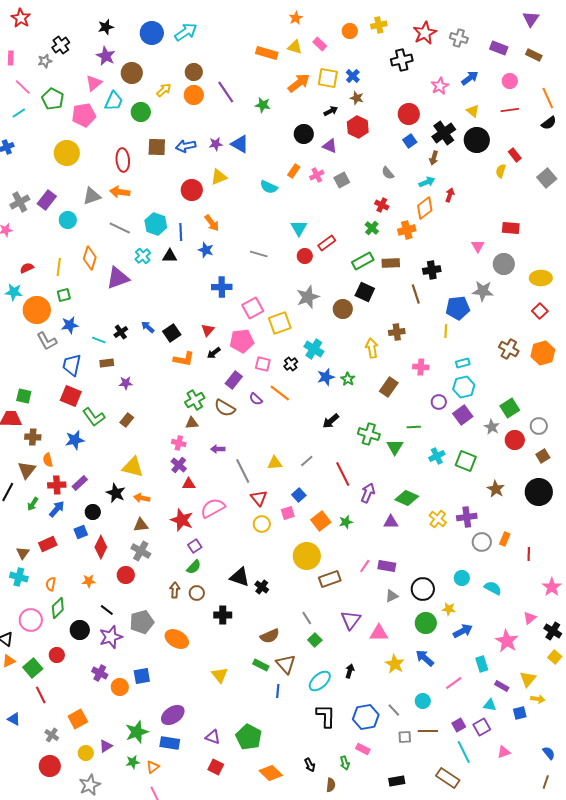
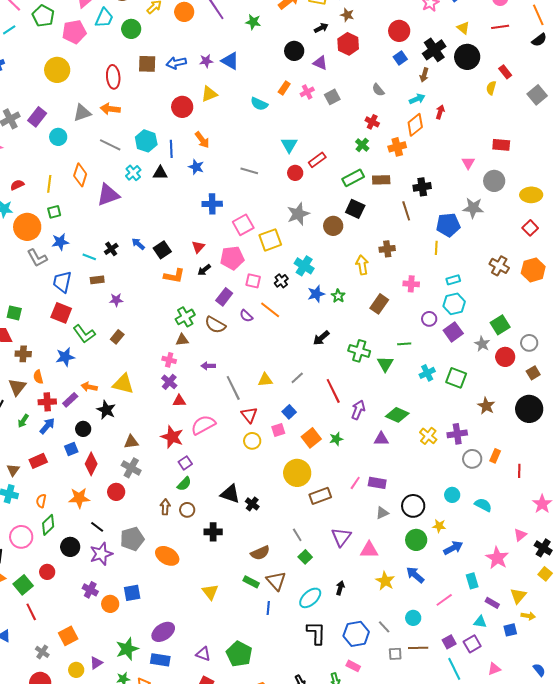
orange arrow: (142, 498) -> (89, 387), moved
orange star: (89, 581) -> (79, 498), size x1.5

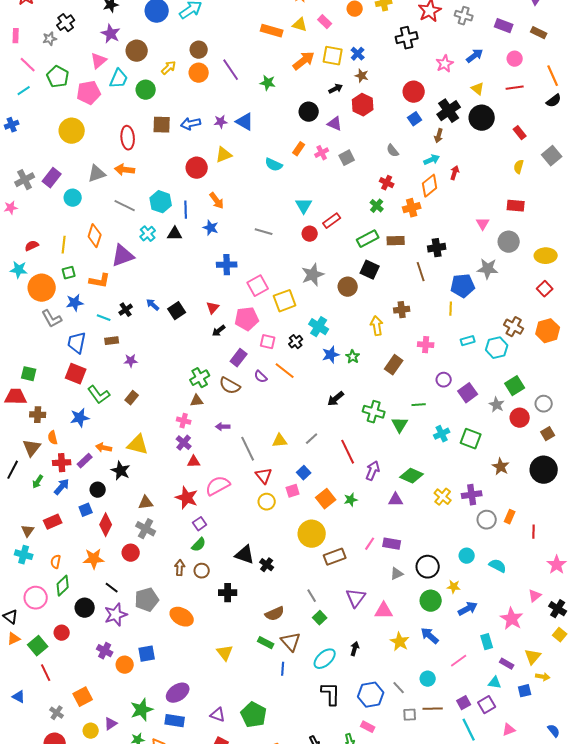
yellow semicircle: (491, 88) -> (519, 167), moved
orange L-shape: (174, 276) -> (100, 281), moved
cyan hexagon: (454, 304) -> (497, 348), moved

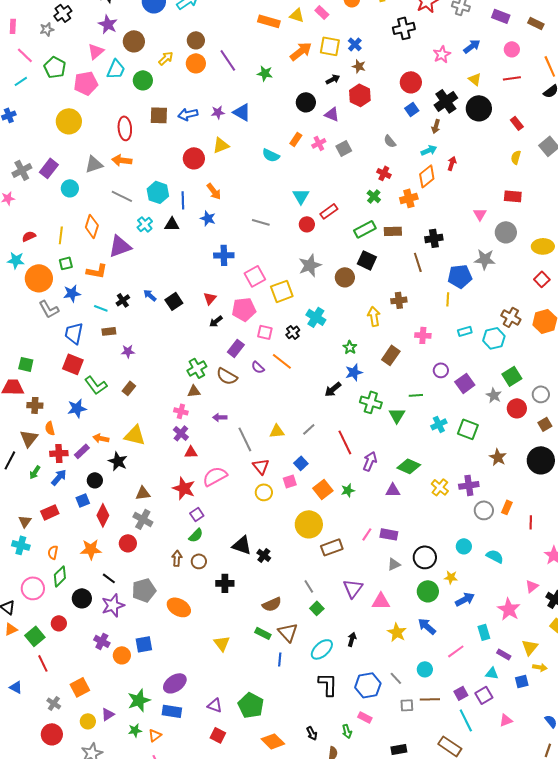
blue star: (331, 355) -> (354, 372), moved

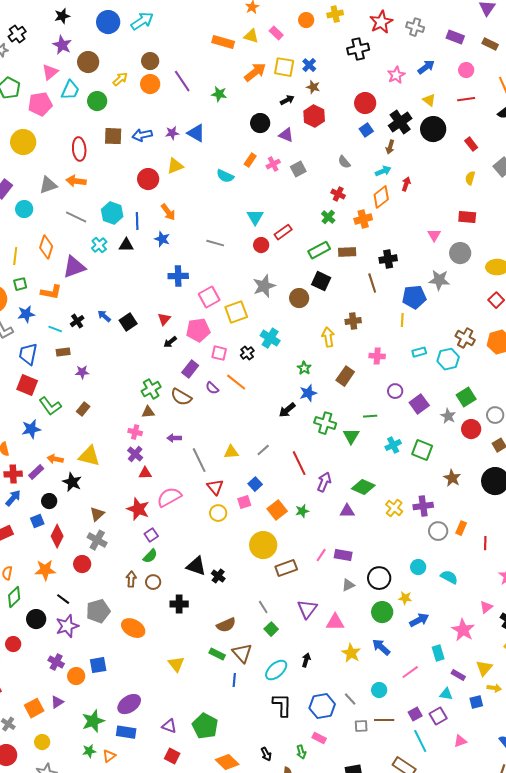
brown triangle: (143, 493) -> (97, 514), turned -35
purple triangle: (108, 714) -> (57, 702), moved

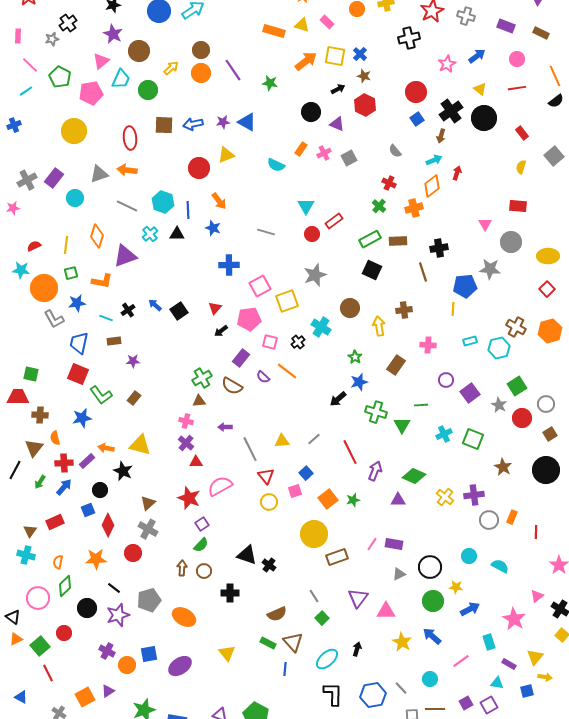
brown circle: (299, 298) -> (350, 308), moved
purple ellipse: (129, 704) -> (180, 666), moved

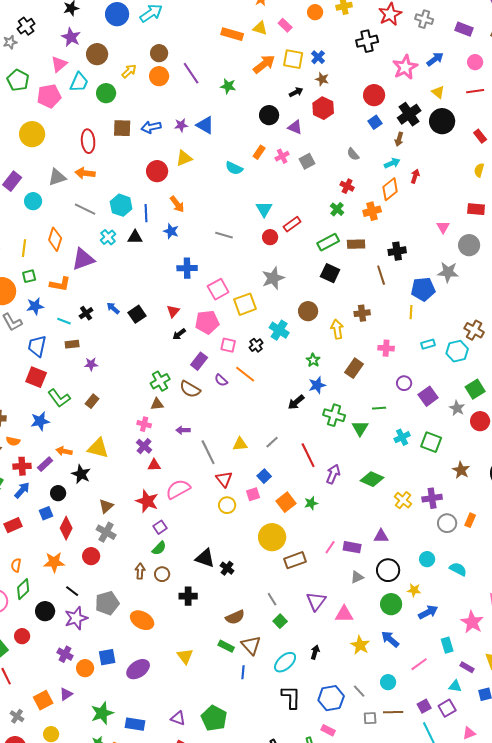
pink star: (447, 64) -> (405, 67), size x1.4
orange semicircle: (55, 438) -> (13, 441), turned -64
purple triangle: (398, 500) -> (381, 536), moved

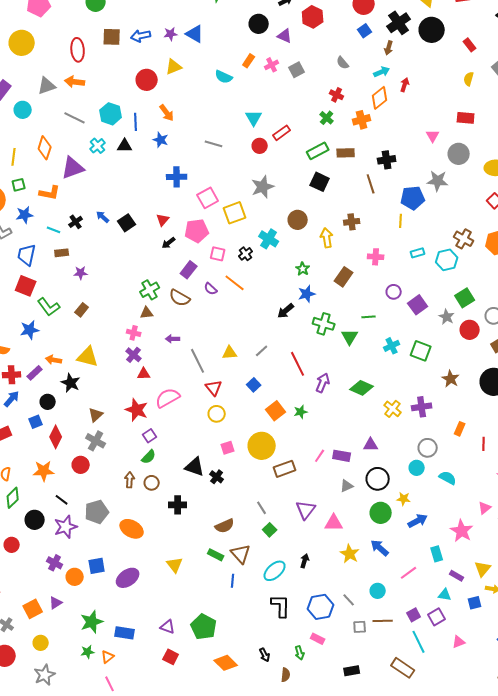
pink square: (253, 494) -> (228, 448), moved
gray circle: (447, 523) -> (428, 448), moved

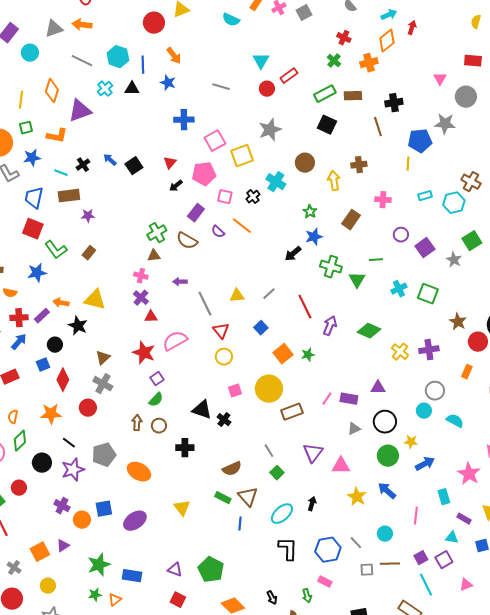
brown rectangle: (62, 253) -> (69, 196), size x1.5
red circle: (470, 330) -> (478, 342), moved
pink line: (409, 573) -> (416, 516), turned -48

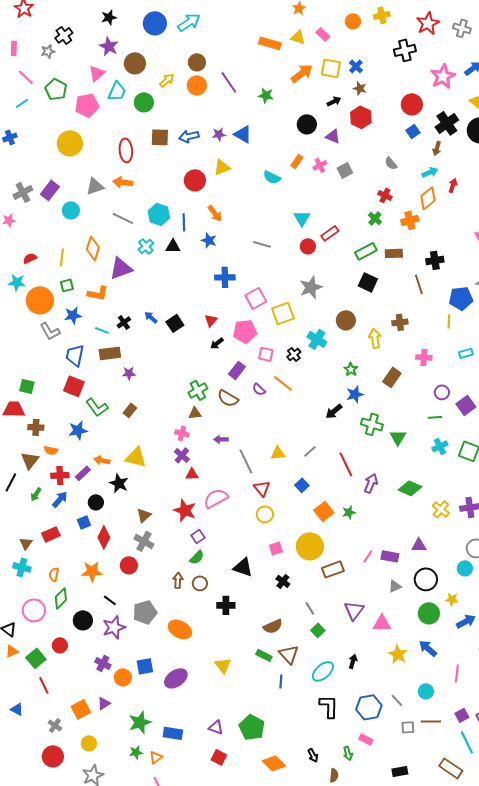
green line: (376, 260) -> (435, 417), moved
black cross: (224, 420) -> (283, 581), moved

